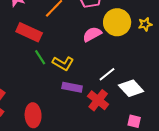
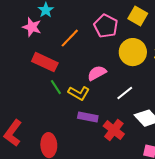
pink semicircle: (92, 34) -> (97, 73), moved
white line: (107, 74) -> (125, 93), moved

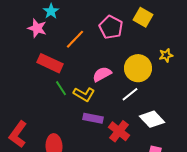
yellow circle: (133, 52) -> (138, 68), moved

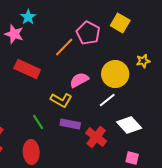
orange line: (75, 39) -> (64, 47), moved
green line: (61, 88) -> (38, 122), moved

